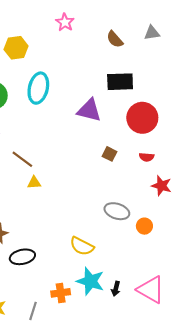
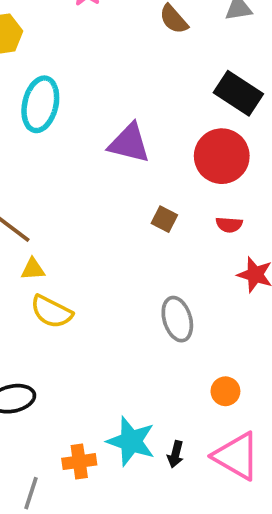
black rectangle: (120, 82) -> (238, 93), moved, turned 35
gray ellipse: (117, 211) -> (177, 319), turned 55
orange circle: (144, 226) -> (225, 391), moved
yellow semicircle: (82, 246) -> (51, 312), moved

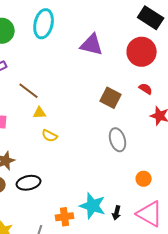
brown square: (164, 219) -> (111, 98), moved, size x1.5
red semicircle: (229, 225) -> (146, 89), turned -152
yellow semicircle: (51, 312) -> (50, 136), size x0.7

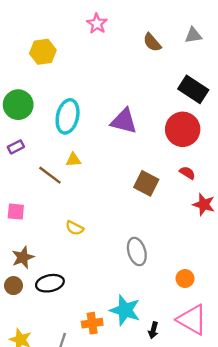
cyan ellipse: (44, 24) -> (68, 116), moved
yellow triangle: (40, 113) -> (73, 160), moved
gray ellipse: (118, 140) -> (137, 251), moved
black arrow: (117, 213) -> (153, 330), moved

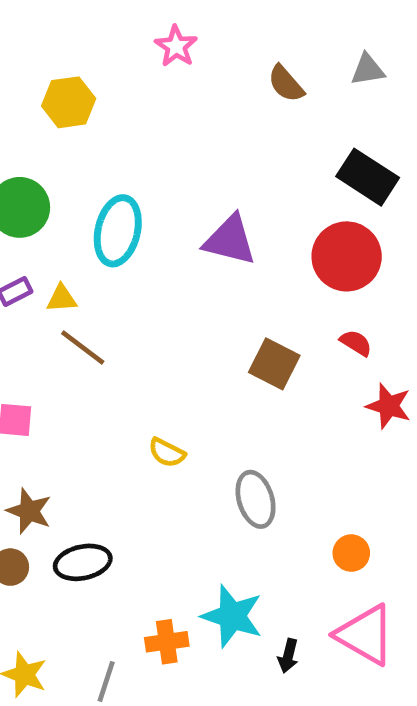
yellow triangle: (73, 160) -> (62, 298), moved
yellow semicircle: (75, 228) -> (167, 453), moved
brown star: (23, 257) -> (29, 511), turned -30

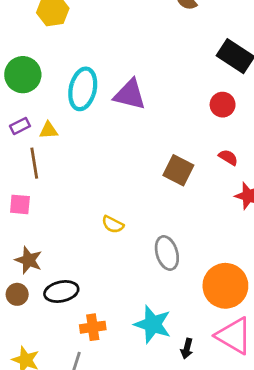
purple triangle: (230, 240) -> (130, 95), moved
red circle: (347, 256) -> (223, 105), size x0.6
brown line: (83, 348) -> (34, 163), moved, turned 44
orange circle: (351, 553) -> (225, 286), size x2.0
orange cross: (167, 642) -> (93, 327), moved

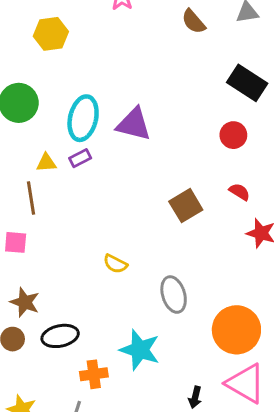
purple rectangle: (20, 126) -> (80, 158), moved
brown square: (178, 170) -> (186, 206), turned 32
cyan star: (153, 324) -> (140, 350), moved

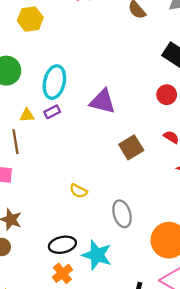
purple triangle: (134, 124) -> (103, 102), moved
black ellipse: (60, 336) -> (62, 245), moved
orange cross: (94, 374) -> (62, 273), turned -30

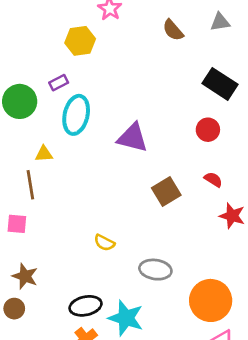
yellow hexagon: (30, 19) -> (80, 41), moved
purple rectangle: (52, 112) -> (59, 83), moved
gray ellipse: (122, 214) -> (155, 270), turned -65

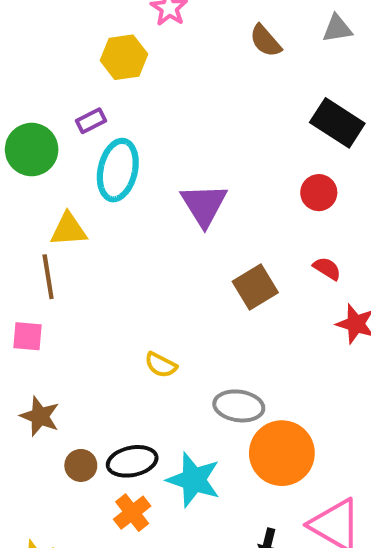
purple triangle: (133, 138) -> (204, 205), turned 44
yellow triangle: (44, 154) -> (69, 230), size x1.4
orange circle: (211, 300) -> (282, 453), moved
brown circle: (14, 309) -> (81, 465), moved

